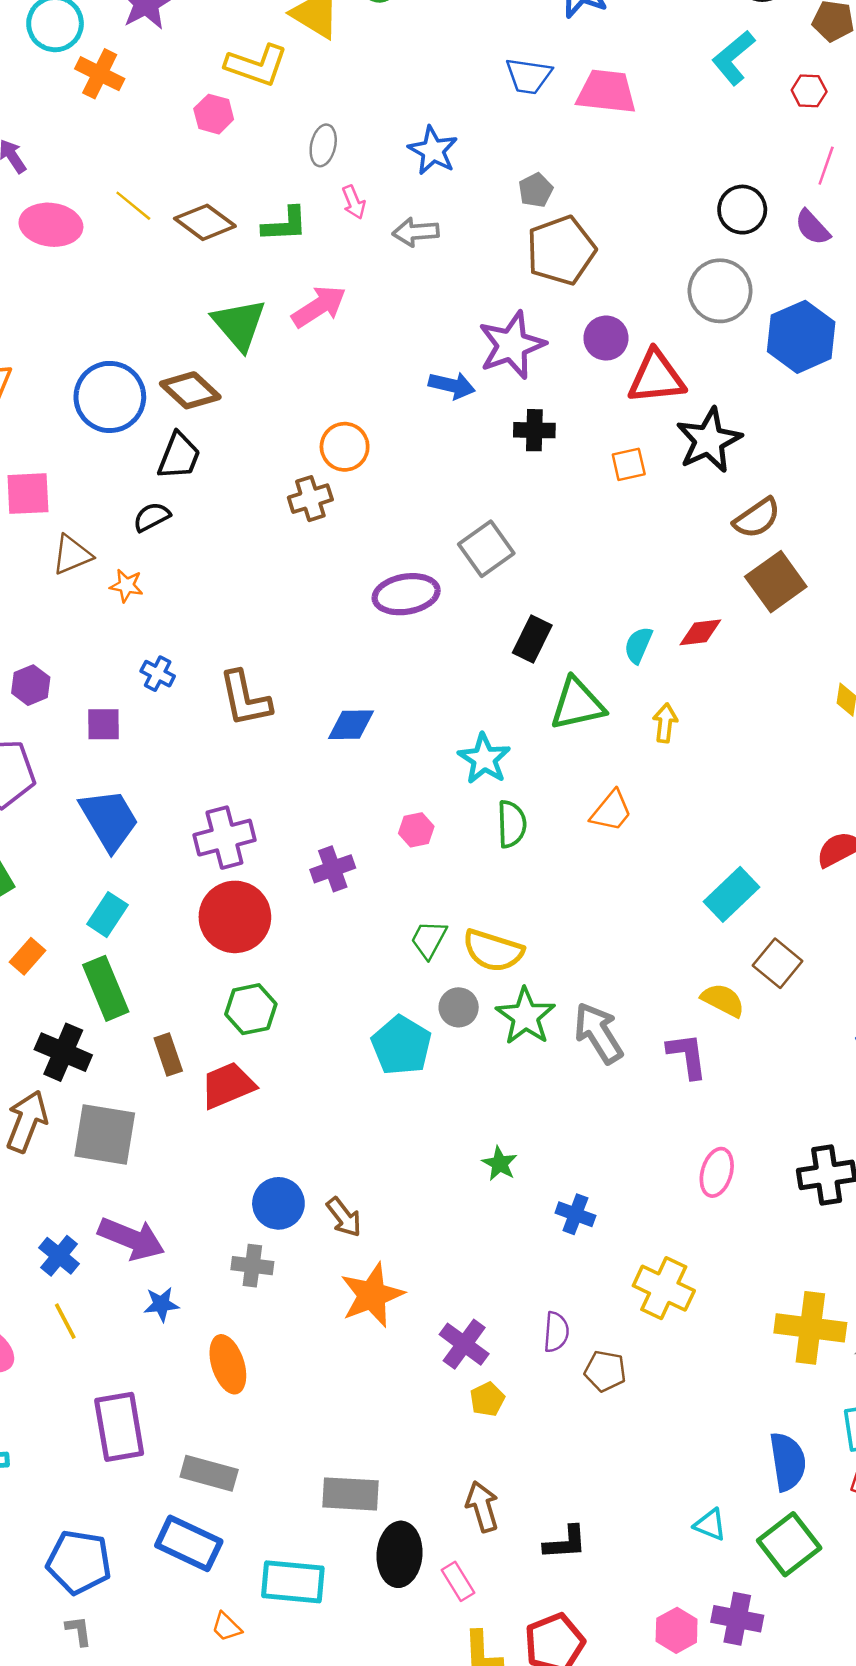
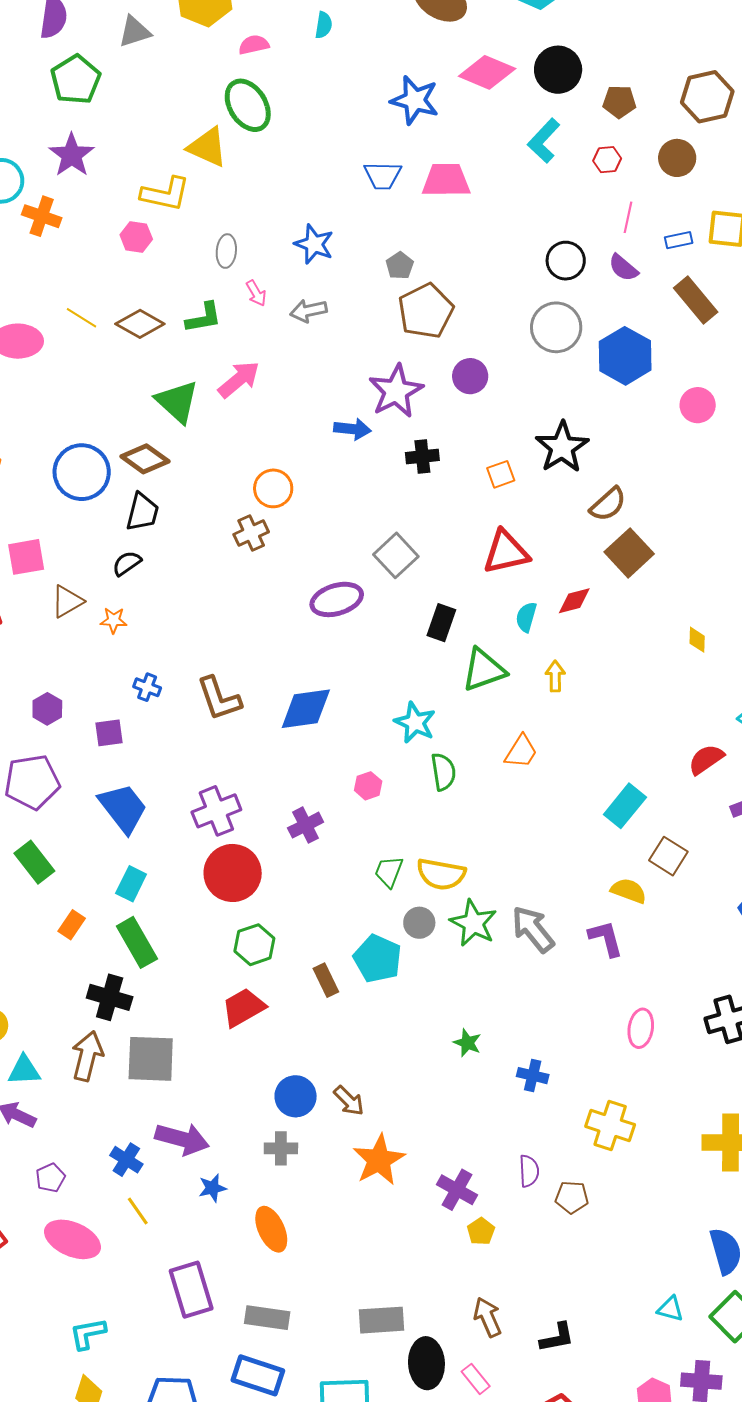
red triangle: (656, 377) -> (506, 552), moved
blue diamond: (351, 725) -> (306, 709), size x1.4
brown rectangle: (168, 1054) -> (326, 980), moved

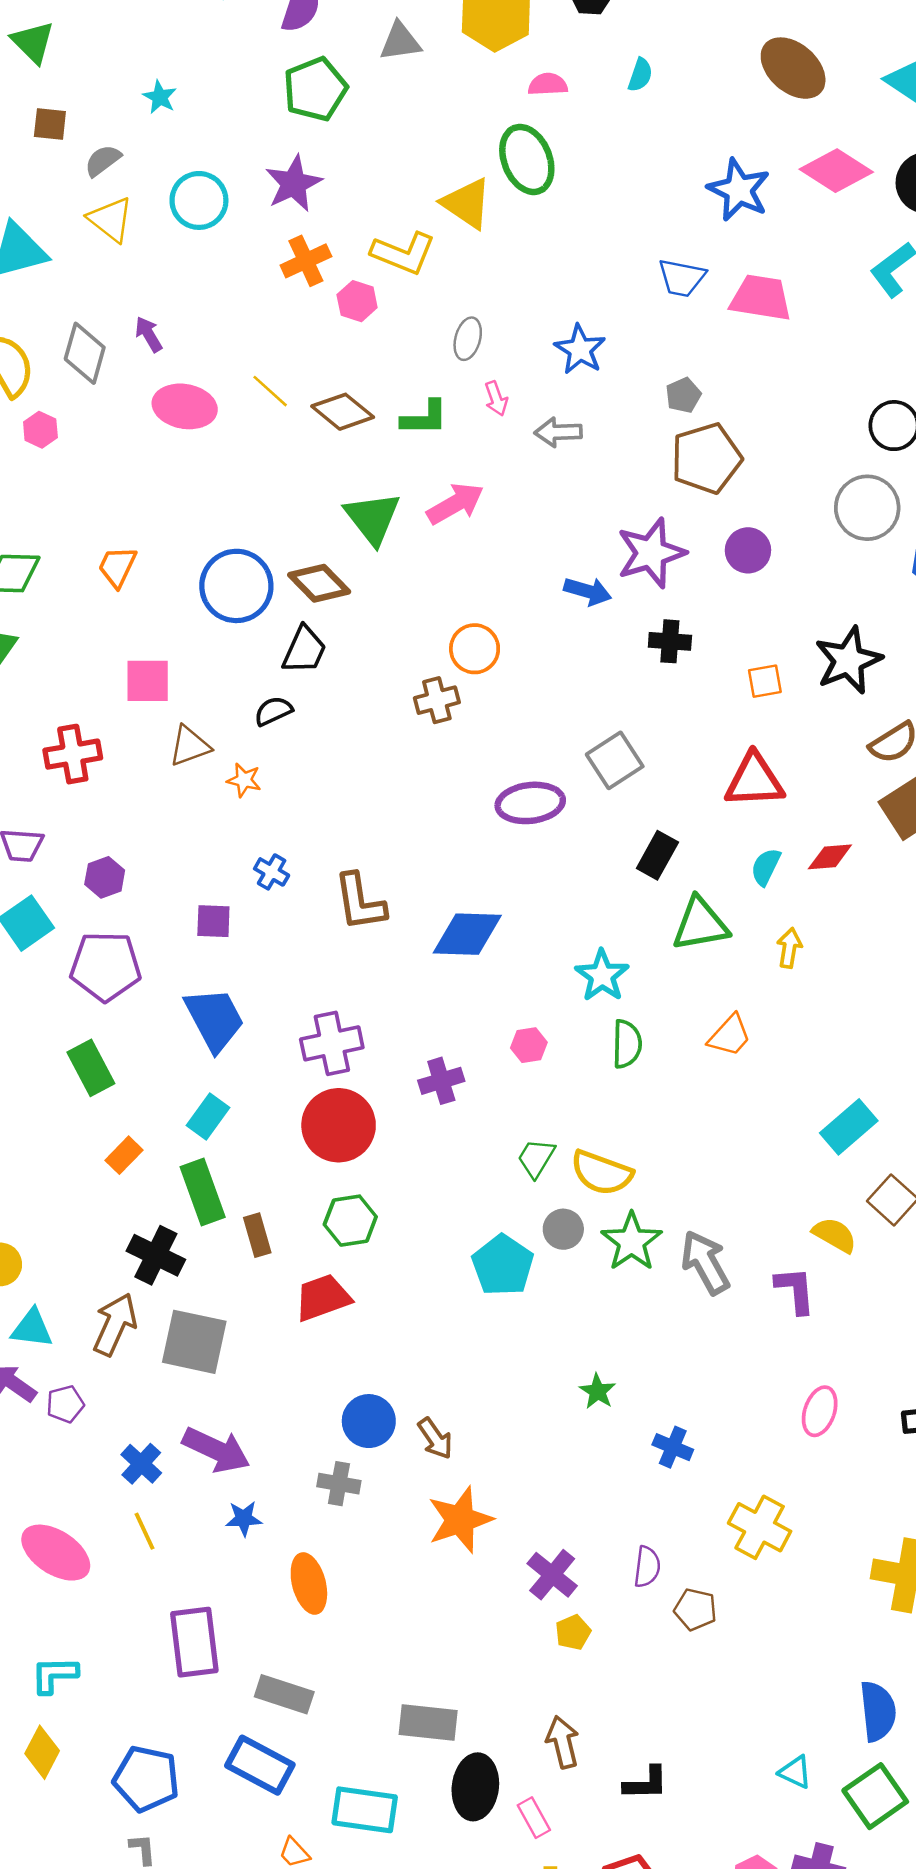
orange cross: (42, 216) -> (306, 261), moved, turned 36
purple hexagon: (47, 709) -> (105, 877), moved
brown rectangle: (326, 980) -> (257, 1235), moved
purple pentagon: (50, 1178) -> (65, 1404), moved

